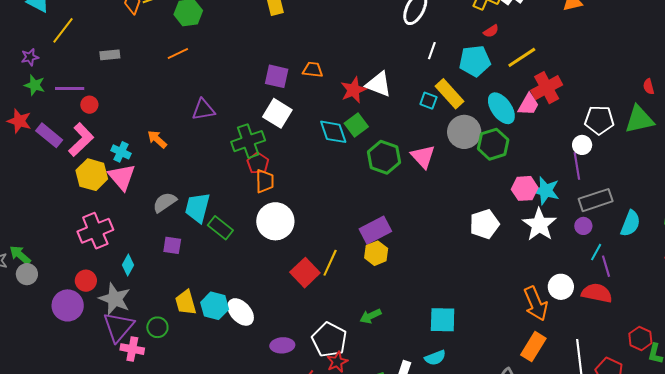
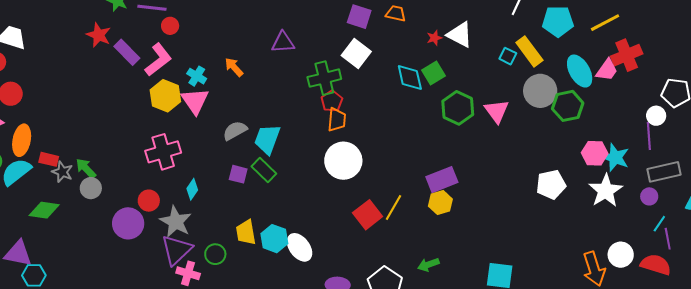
red star: (354, 90) -> (434, 38), size x0.6
green rectangle: (220, 228) -> (264, 170), moved

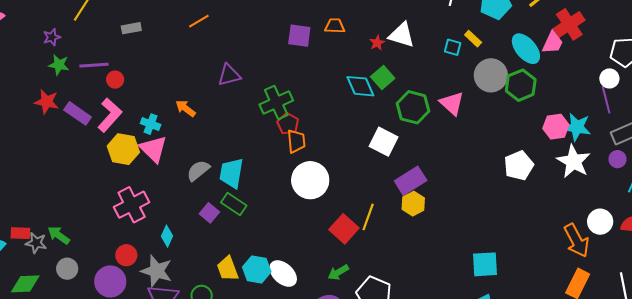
yellow rectangle: (529, 51) -> (473, 39), size x0.6
white square: (356, 53) -> (384, 142), moved
purple square: (238, 174) -> (209, 213), turned 36
gray circle: (91, 188) -> (67, 269), moved
green arrow: (428, 265) -> (338, 272), moved

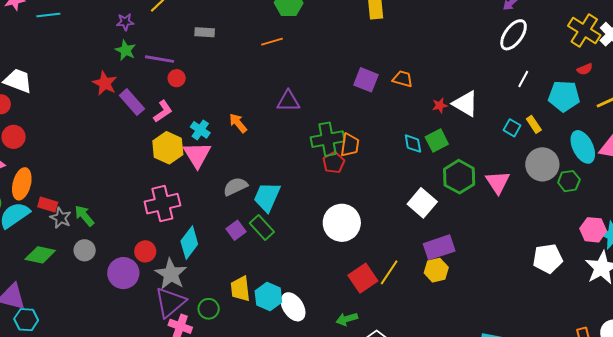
green hexagon: (521, 85) -> (569, 181), size x0.7
cyan diamond: (360, 86) -> (413, 144), size x0.7
pink L-shape: (110, 115) -> (163, 111), size x0.7
orange trapezoid: (296, 141) -> (350, 145), moved
cyan diamond: (167, 236) -> (189, 243), size x1.5

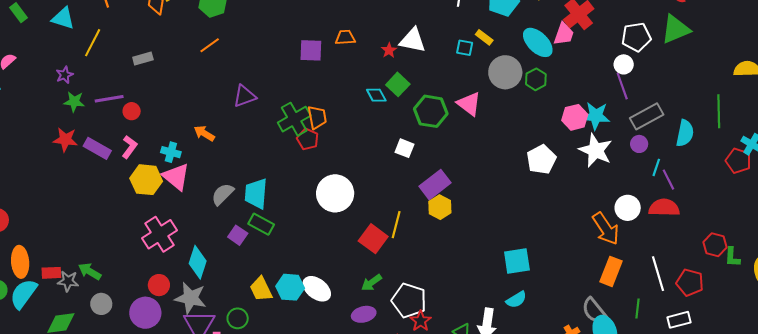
white square: (422, 203) -> (405, 148), size x0.7

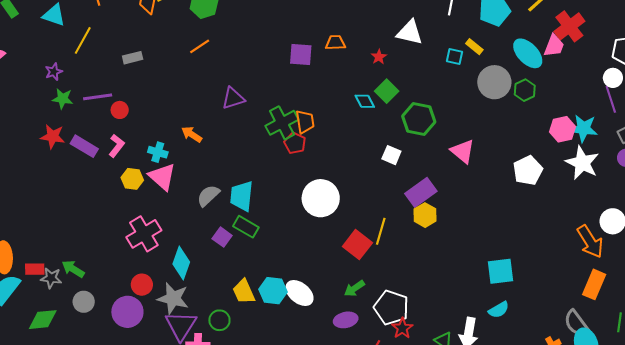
white triangle: (413, 40) -> (410, 32), moved
pink triangle: (469, 104) -> (463, 151), moved
yellow hexagon: (146, 180) -> (132, 179), size x0.7

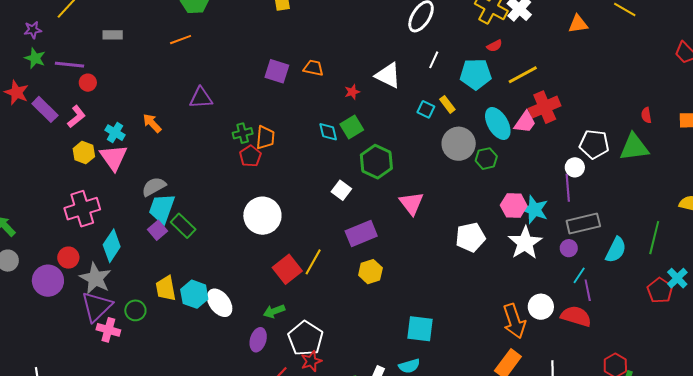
green cross: (282, 123) -> (243, 133), size x0.6
cyan trapezoid: (242, 196) -> (162, 209), moved
yellow hexagon: (425, 215) -> (370, 272), moved
purple ellipse: (346, 320) -> (258, 340), turned -75

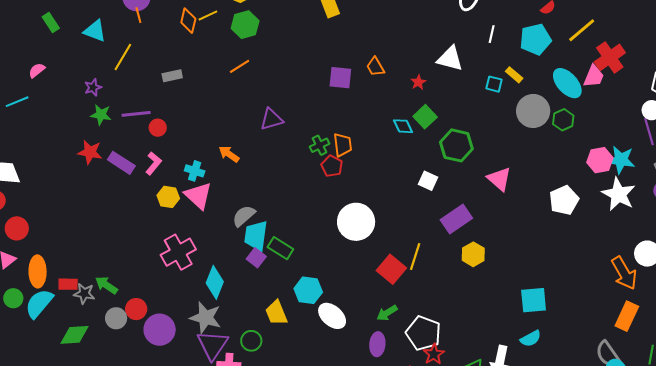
orange trapezoid: (313, 68) -> (375, 67), turned -120
red circle: (68, 258) -> (136, 309), moved
cyan hexagon: (194, 294) -> (308, 290), moved

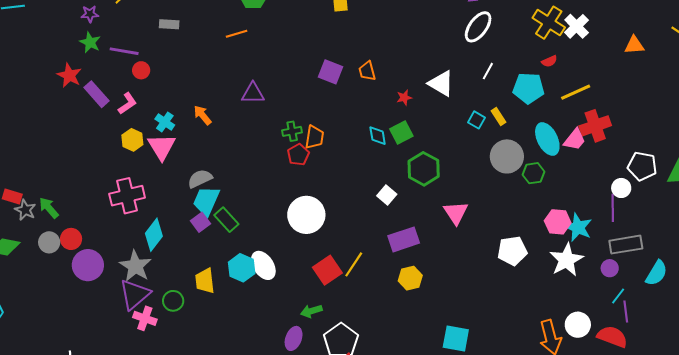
white ellipse: (332, 316) -> (263, 265), moved

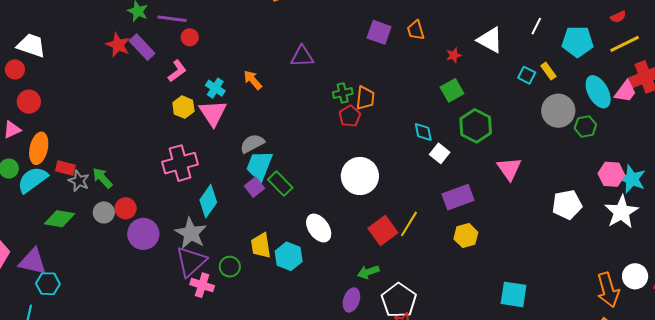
red semicircle: (549, 61) -> (618, 17), moved
purple rectangle: (97, 94) -> (142, 47), moved
cyan diamond: (378, 136) -> (423, 132), moved
cyan hexagon: (242, 268) -> (289, 256), moved

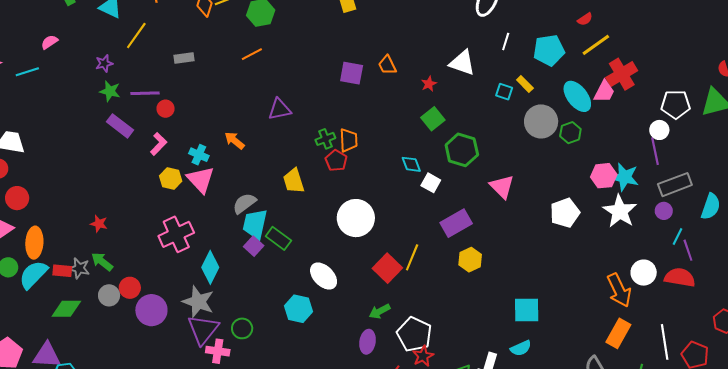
red star: (118, 45) -> (99, 224), moved, size x0.7
red rectangle: (65, 168) -> (62, 271), moved
yellow trapezoid: (261, 246) -> (294, 181), moved

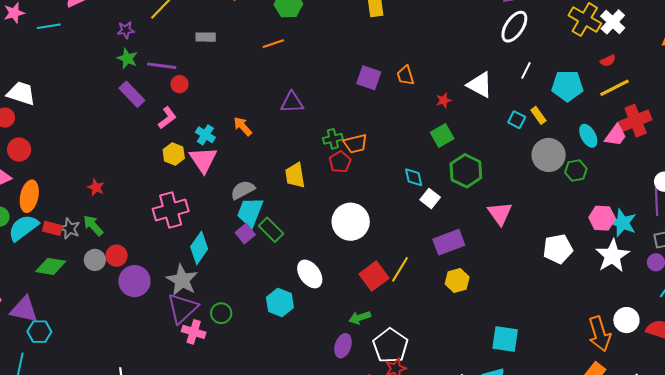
cyan ellipse: (577, 96) -> (588, 136), size x0.7
orange trapezoid: (349, 140) -> (355, 144), turned 70

